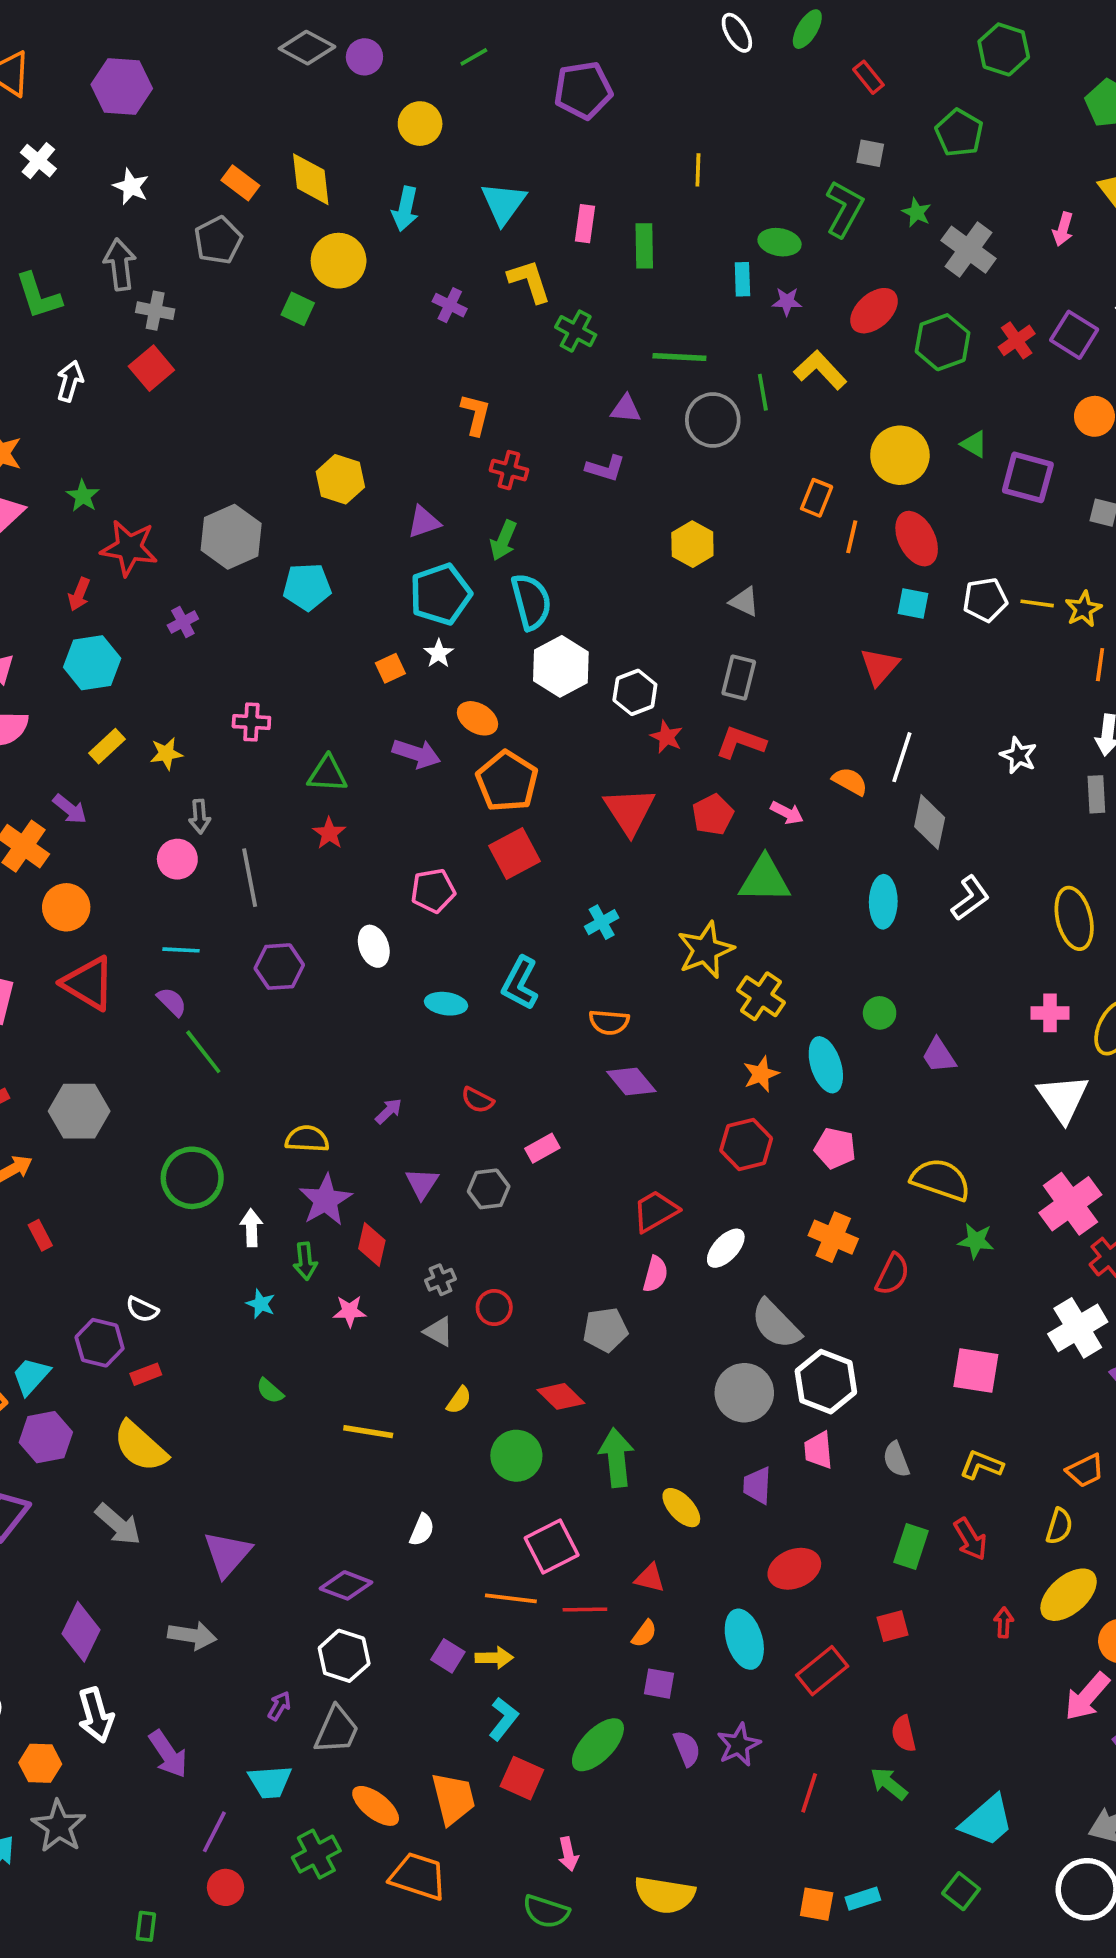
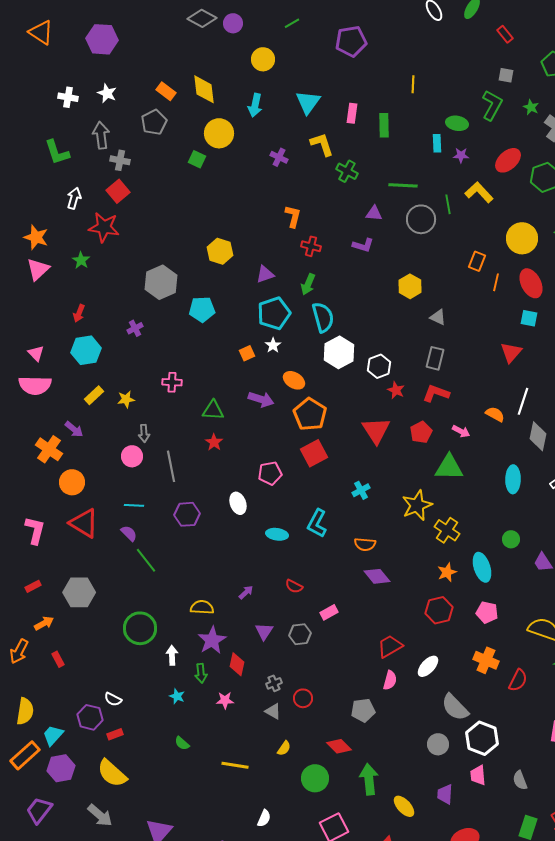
white cross: (38, 161) -> (68, 97), moved, turned -30
red star: (129, 548) -> (104, 227), moved
gray circle: (744, 1393) -> (438, 744), size x0.7

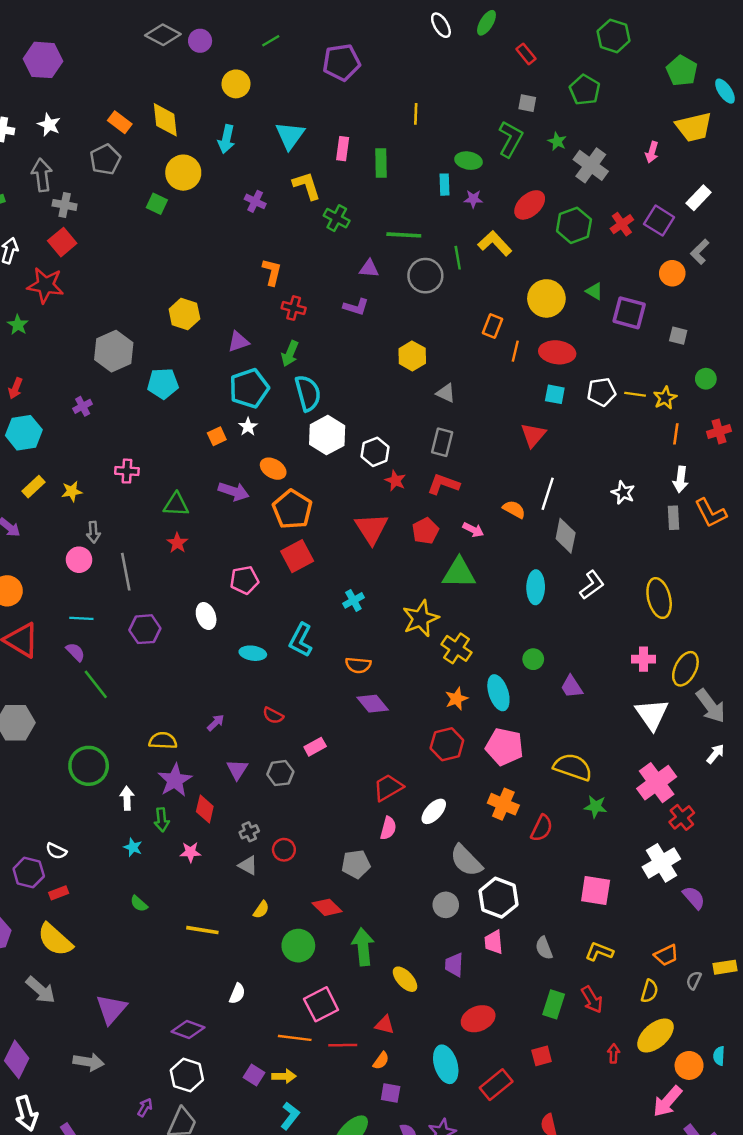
red ellipse: (531, 283) -> (557, 352), turned -56
pink pentagon: (487, 612) -> (504, 747), size x1.4

